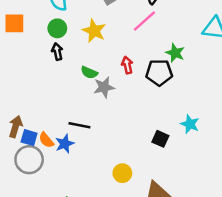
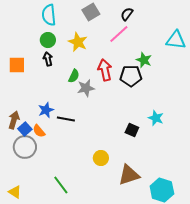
orange square: (14, 23) -> (17, 65), moved
red arrow: (127, 65) -> (105, 70), size x1.5
green semicircle: (89, 73) -> (74, 76), turned -88
blue square: (29, 138) -> (25, 129), turned 32
blue star: (65, 144) -> (46, 110), moved

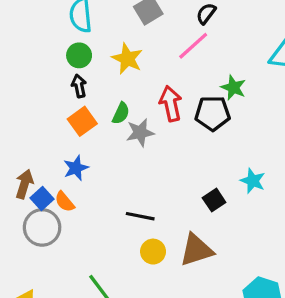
orange square: (17, 65) -> (82, 121), moved, turned -36
black line: (66, 119) -> (140, 216), moved
black square: (132, 130) -> (214, 200), turned 32
yellow circle: (101, 158) -> (153, 252), moved
brown triangle: (129, 175) -> (196, 250), moved

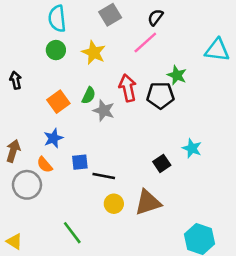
black arrow: (79, 86) -> (16, 80), moved
gray star: (140, 133) -> (104, 111), turned 30
blue square: (42, 198) -> (80, 162), moved, turned 36

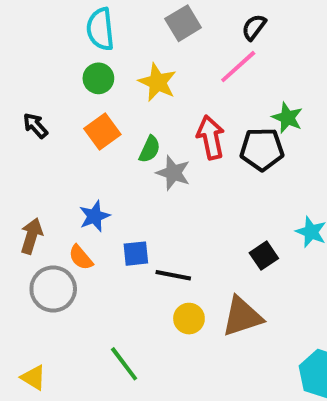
black arrow: (16, 80) -> (35, 126), turned -30
orange square: (58, 102) -> (102, 132), moved

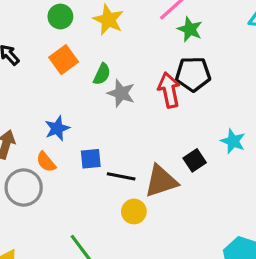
green star: (287, 118) -> (190, 29), moved
red arrow: (211, 137) -> (169, 90), moved
brown triangle: (242, 317) -> (161, 181), moved

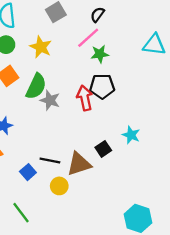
green star: (190, 29) -> (100, 54), turned -30
green semicircle: (102, 74) -> (36, 86), size x1.6
blue square: (91, 159) -> (28, 172), moved, turned -35

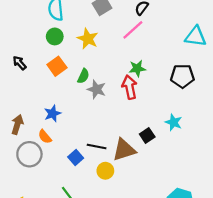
green star: (100, 54) -> (137, 68), moved
green semicircle: (36, 86) -> (83, 76), size x0.6
black pentagon: (102, 86) -> (182, 76), moved

